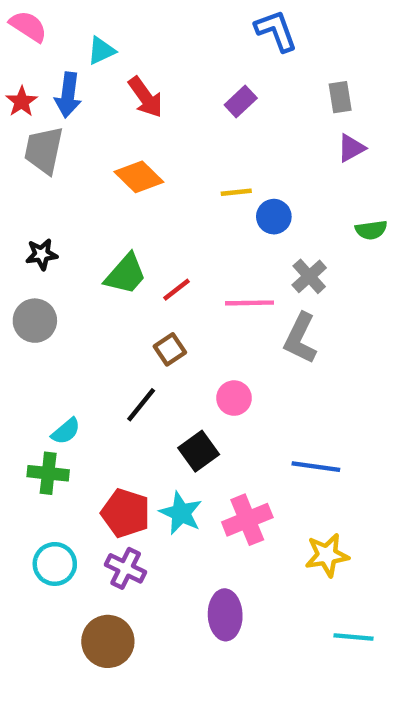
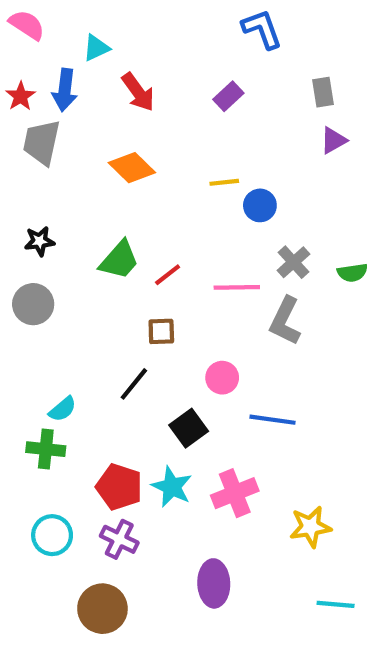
green semicircle: (371, 230) -> (352, 273), moved
brown square: (170, 349) -> (161, 331), turned 32
blue line: (316, 467) -> (273, 420), moved

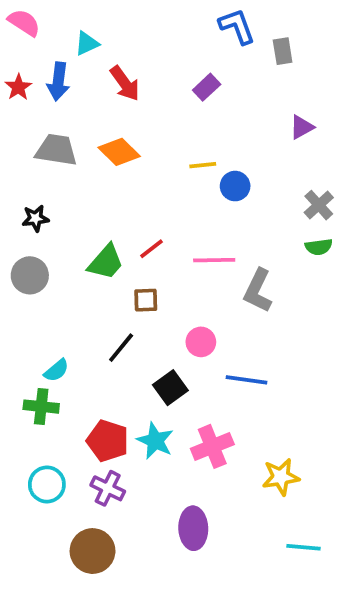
gray rectangle: (323, 92) -> (283, 51), moved
gray trapezoid: (42, 142) -> (56, 150), moved, turned 87
green trapezoid: (119, 260) -> (106, 262), moved
gray cross: (294, 262) -> (319, 205), moved

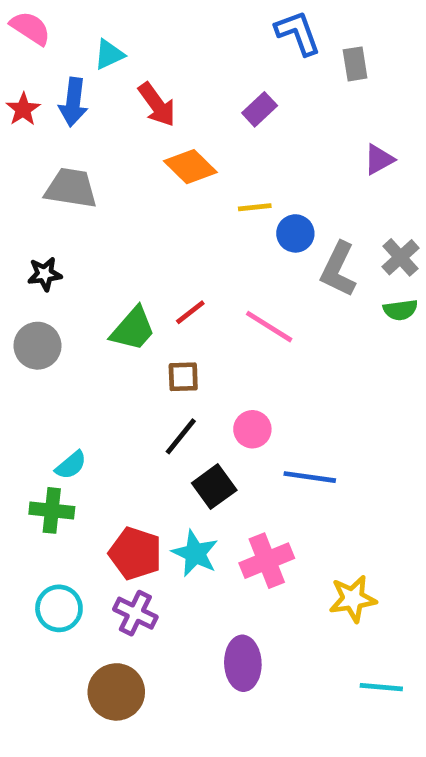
orange diamond: (119, 152) -> (190, 167), moved
pink line: (214, 260) -> (269, 327), turned 33
gray L-shape: (258, 291) -> (338, 269), moved
black line: (121, 348) -> (181, 436), moved

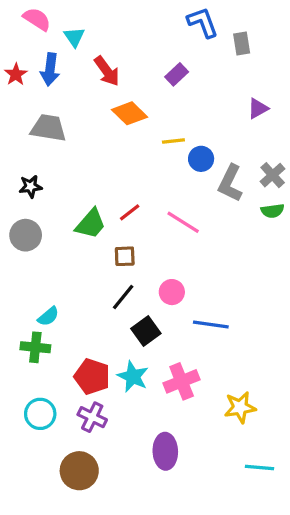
pink semicircle: (30, 28) -> (37, 19), moved
cyan triangle: (109, 54) -> (74, 37), turned -40

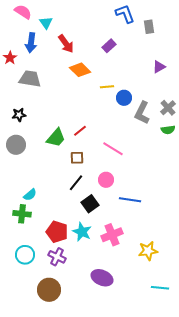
red star: (16, 74) -> (10, 58), moved
pink line: (183, 222) -> (113, 149), moved
purple ellipse: (165, 451) -> (102, 278), turned -65

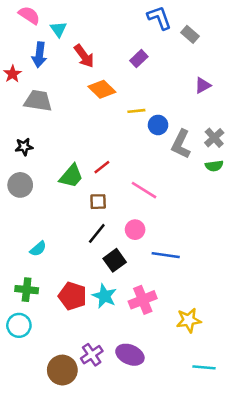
gray rectangle: (149, 27) -> (190, 34), turned -40
green cross: (22, 214) -> (27, 290), moved
cyan circle: (25, 255) -> (19, 325), moved
purple cross: (57, 257) -> (92, 355), moved, turned 30

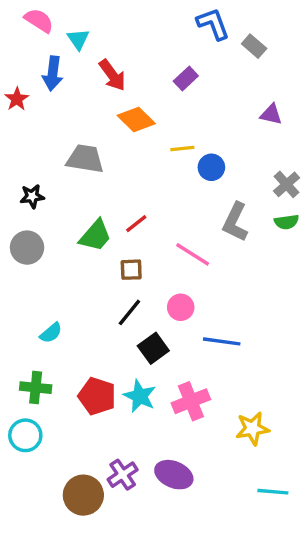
purple triangle: (203, 85) -> (271, 114), turned 42
gray trapezoid: (38, 101) -> (85, 159), moved
gray L-shape: (181, 144) -> (235, 222), moved

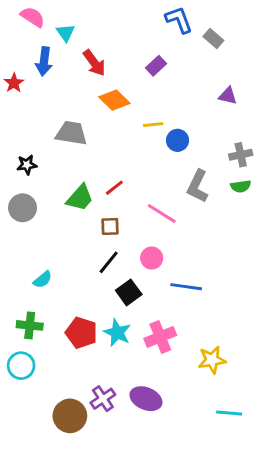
gray cross: (287, 184) -> (241, 155), turned 30

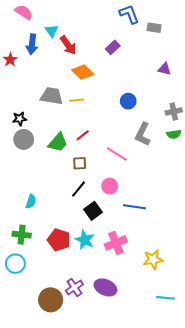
cyan triangle: (66, 33) -> (52, 31), moved
gray rectangle: (213, 38) -> (154, 28), turned -32
yellow line: (153, 125) -> (76, 100), moved
gray circle: (23, 208) -> (24, 139), moved
cyan semicircle: (43, 280) -> (31, 202), turned -32

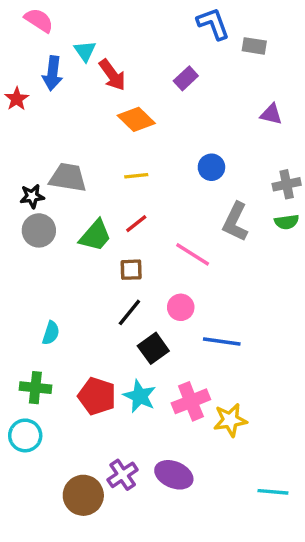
gray trapezoid: (52, 96) -> (68, 177), moved
yellow line: (76, 100) -> (136, 176), moved
yellow star: (153, 259) -> (230, 420), moved

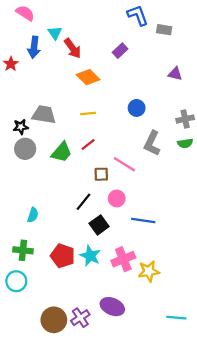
brown square: (131, 270) -> (101, 174), moved
purple cross: (123, 475) -> (80, 318), moved

